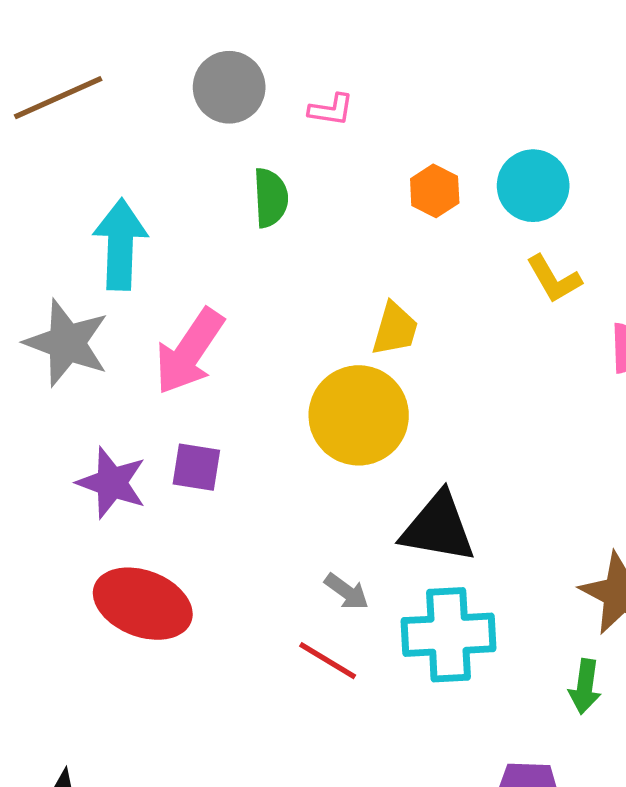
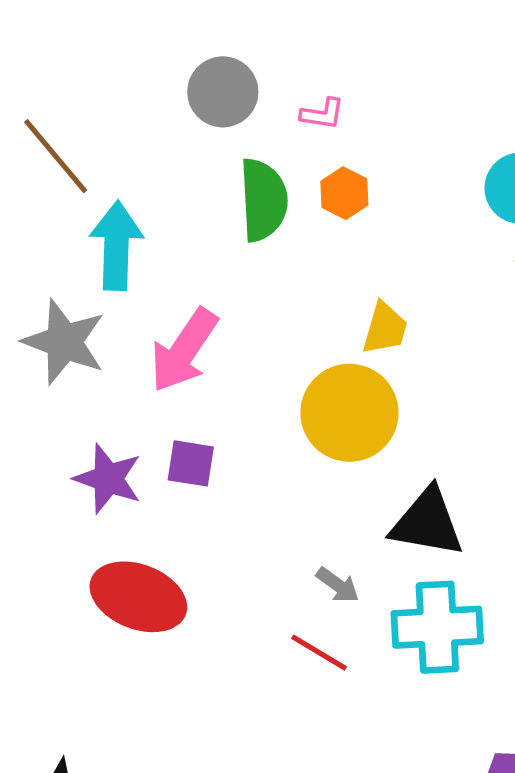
brown line: (58, 98) -> (56, 156), moved, turned 74
orange hexagon: (435, 191) -> (344, 193), moved
green semicircle: (271, 198) -> (263, 200), size x1.4

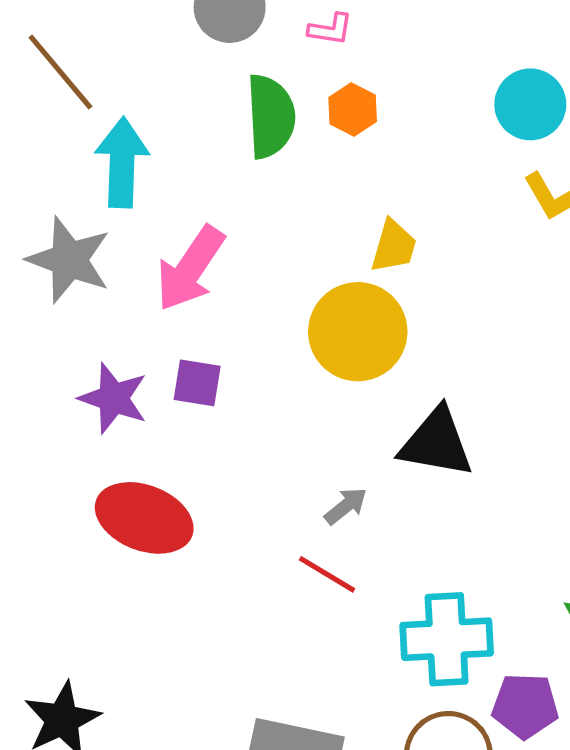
gray arrow: (338, 585) -> (346, 506), turned -75
cyan cross: (437, 627) -> (447, 639), moved

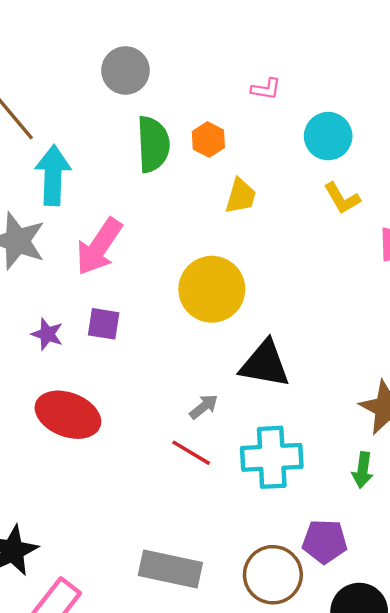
pink L-shape: (330, 29) -> (266, 89), moved
yellow trapezoid: (394, 246) -> (241, 196), moved
purple star: (113, 398) -> (47, 334), size x0.7
cyan cross: (447, 639) -> (272, 457), moved

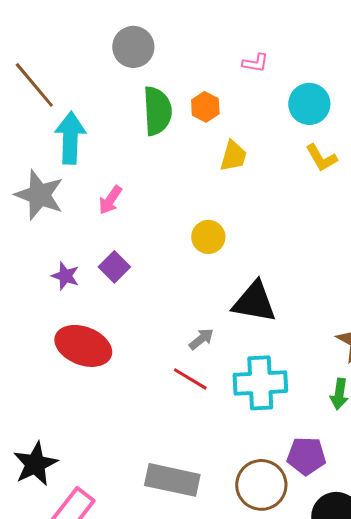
pink arrow: (99, 247) -> (110, 200), size x0.6
yellow circle: (212, 289) -> (208, 237), size x0.6
purple square: (104, 324) -> (114, 267), turned 36

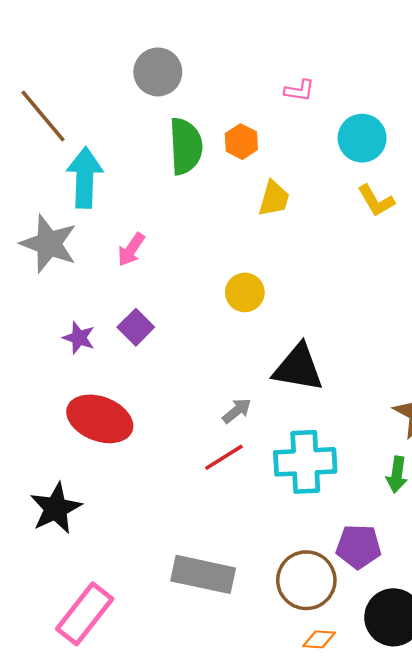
red line: (190, 379) -> (224, 457), turned -63
black star: (35, 464) -> (56, 508), moved

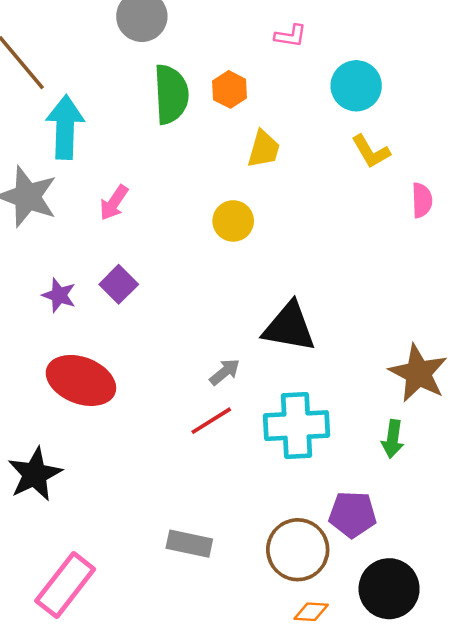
yellow circle: (245, 292) -> (233, 221), moved
gray rectangle: (203, 574) -> (189, 544), size x0.7

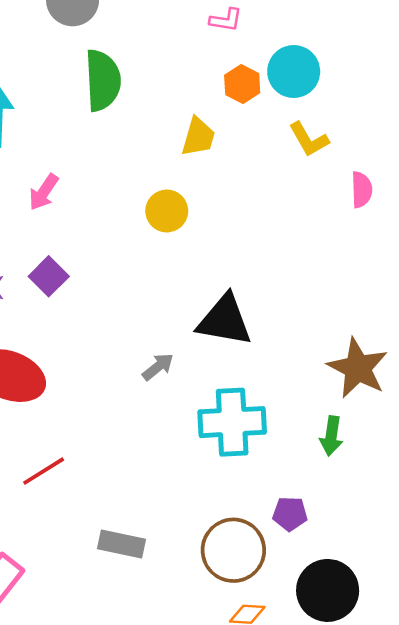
orange hexagon: (230, 89) -> (242, 84), moved
red line: (211, 421) -> (44, 471), moved
purple pentagon: (353, 514) -> (290, 514), size x0.7

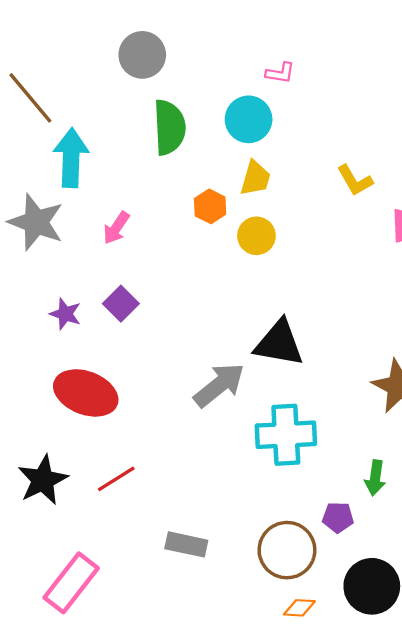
cyan circle: (294, 72) -> (249, 119), moved
orange hexagon: (242, 84) -> (210, 206), moved
yellow circle: (167, 211) -> (256, 236), moved
gray arrow: (158, 367) -> (219, 385), size x1.8
green arrow: (331, 436) -> (375, 478), moved

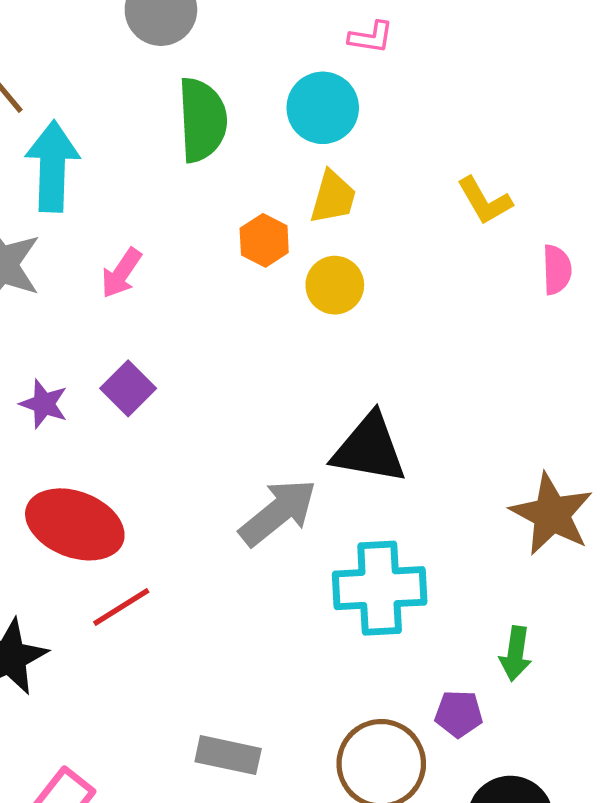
red line: (116, 479) -> (121, 607), moved

